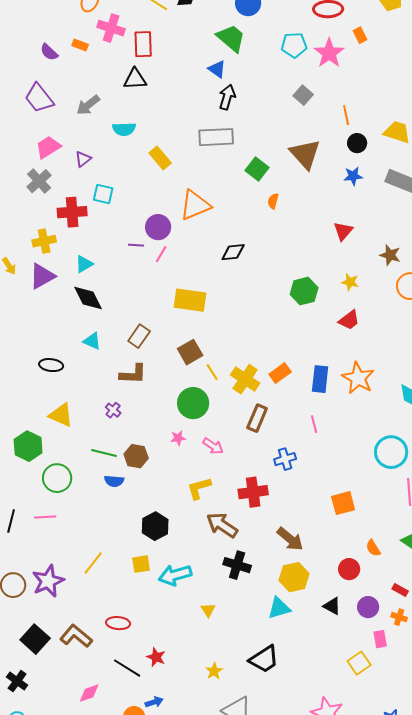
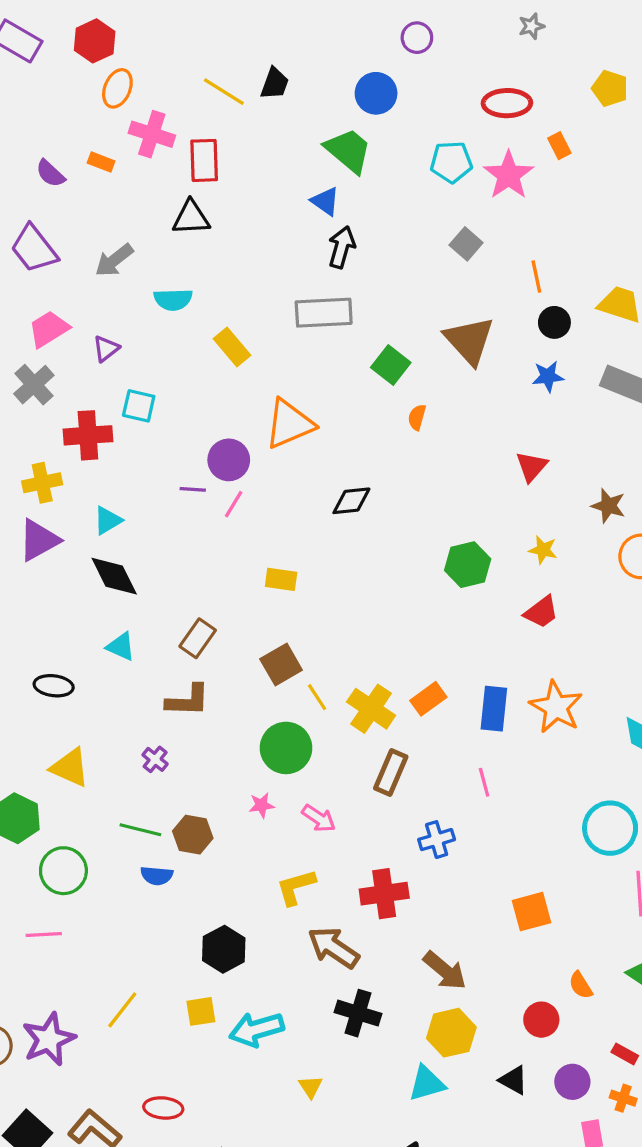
yellow rectangle: (190, 300) -> (281, 579), size x0.6

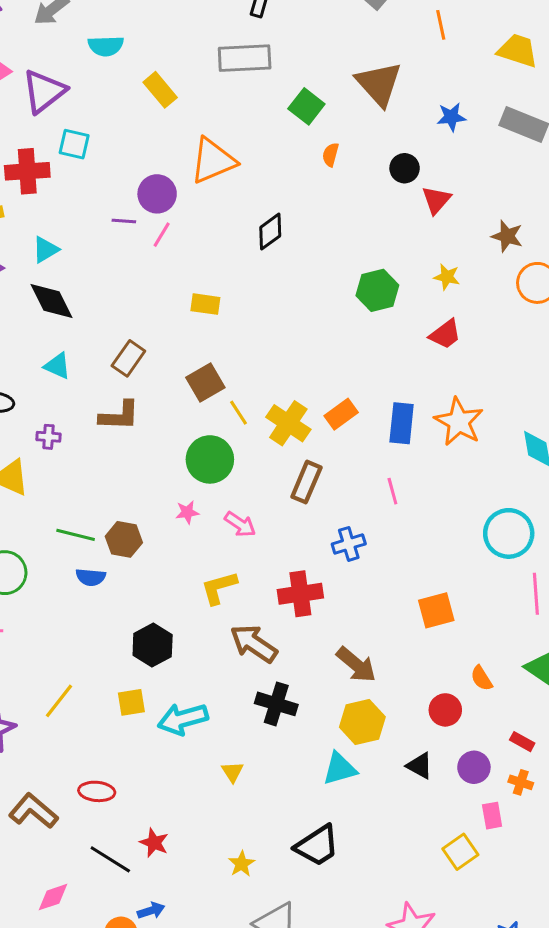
black circle: (554, 322) -> (405, 168), moved
purple triangle: (106, 349) -> (44, 91), size x1.8
black diamond: (351, 501) -> (270, 232), turned -30
purple cross: (155, 759) -> (48, 437), moved, turned -35

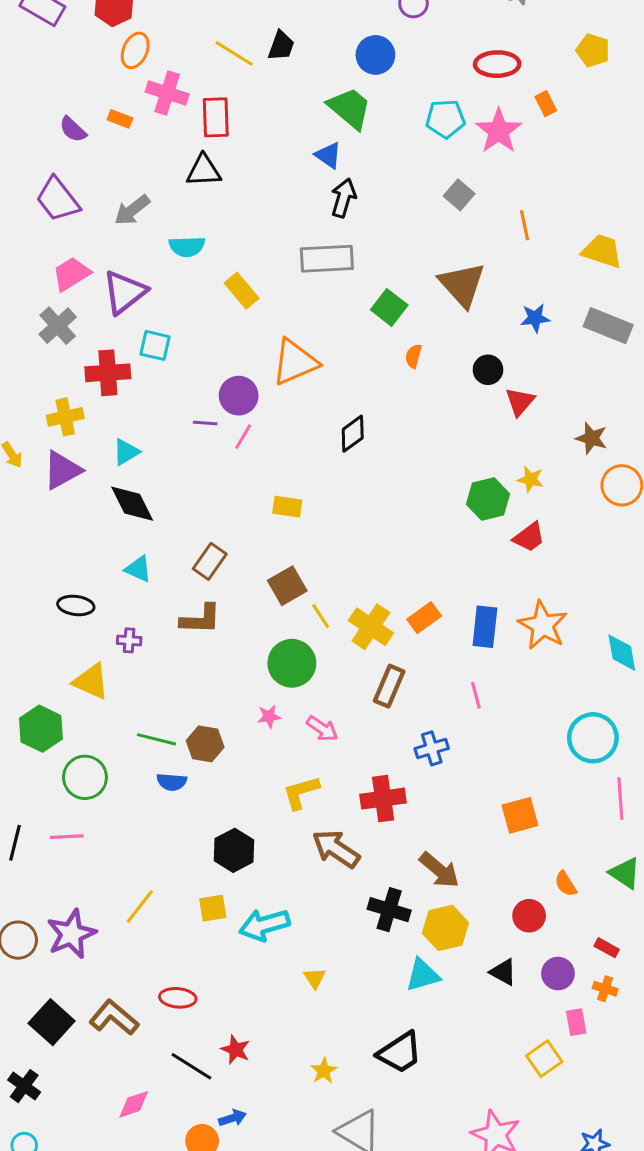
green hexagon: (377, 290) -> (488, 499), moved
black cross: (276, 704) -> (389, 910), moved

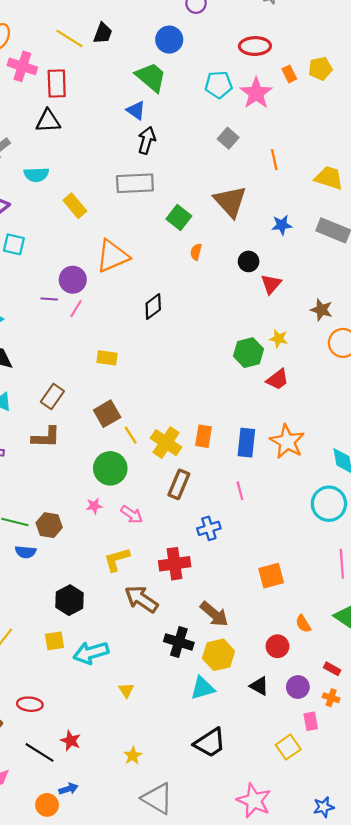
yellow pentagon: (593, 50) -> (320, 69), moved, turned -30
orange rectangle: (424, 618) -> (204, 436), turned -45
cyan circle: (593, 738) -> (329, 504), moved
black trapezoid: (400, 1053) -> (210, 743), moved

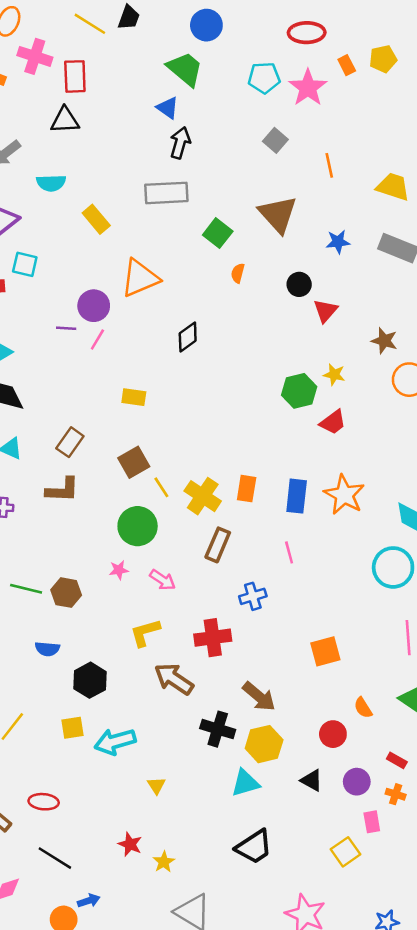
blue semicircle: (26, 552) -> (47, 649), moved
red star: (71, 741) -> (130, 844), moved

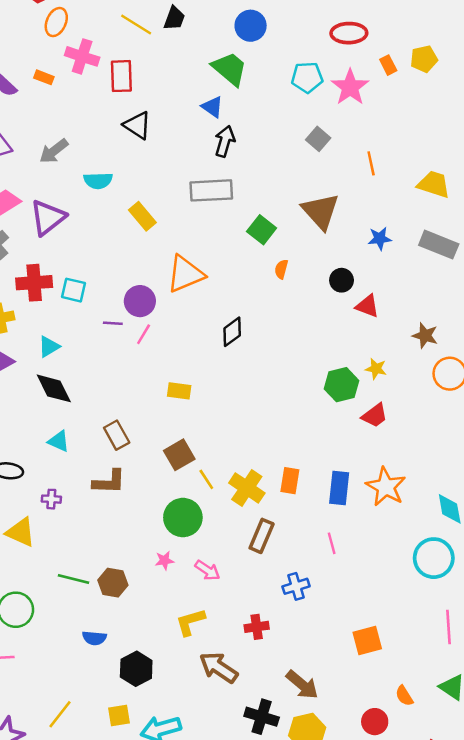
black triangle: (65, 120) -> (137, 125), moved, turned 36
cyan square: (25, 264) -> (73, 290), moved
red triangle: (325, 311) -> (367, 306), turned -50
brown rectangle: (70, 442) -> (117, 435), turned -64
red cross: (213, 638) -> (257, 627), size x0.7

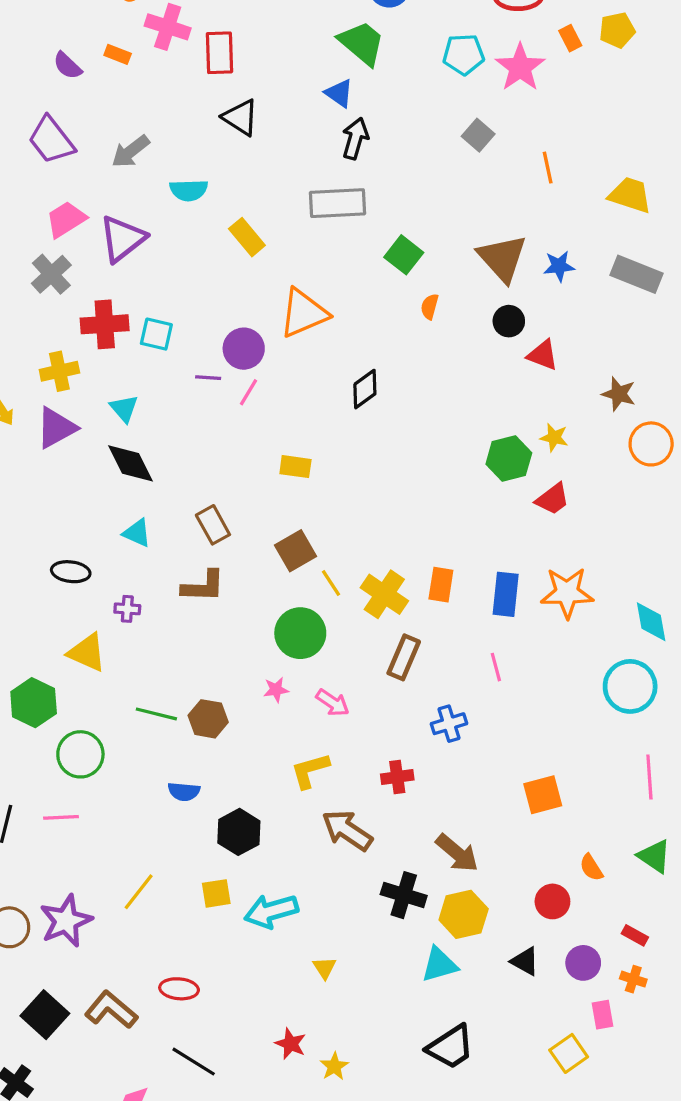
brown triangle: (321, 211) -> (502, 258), moved
cyan triangle: (49, 347) -> (124, 408), turned -40
orange star: (386, 487) -> (567, 593), turned -30

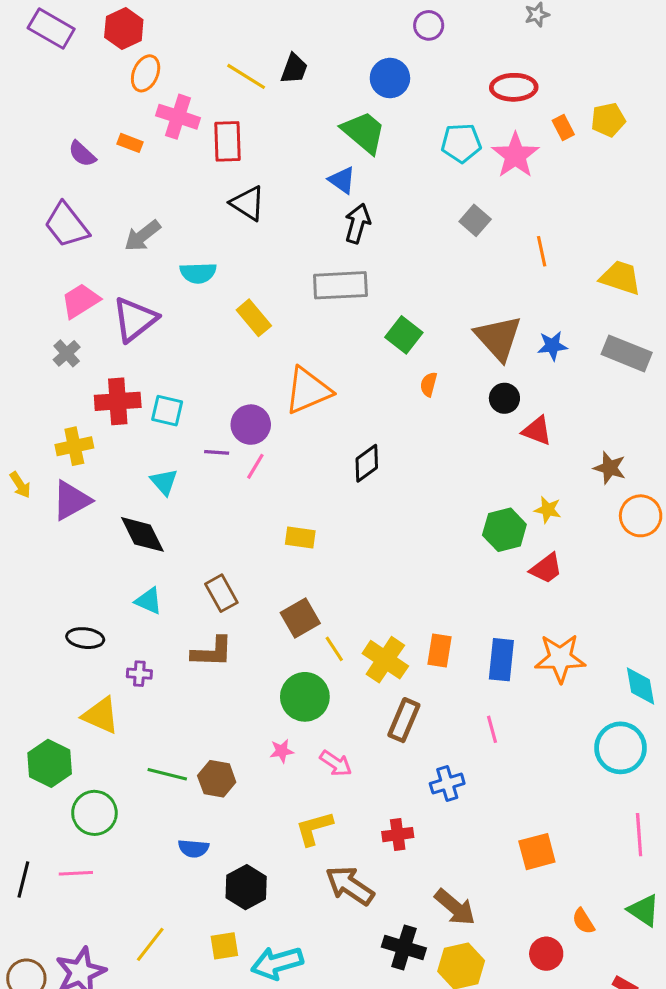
gray cross: (51, 274) -> (67, 353), size x0.7
cyan triangle: (124, 408) -> (164, 482), moved

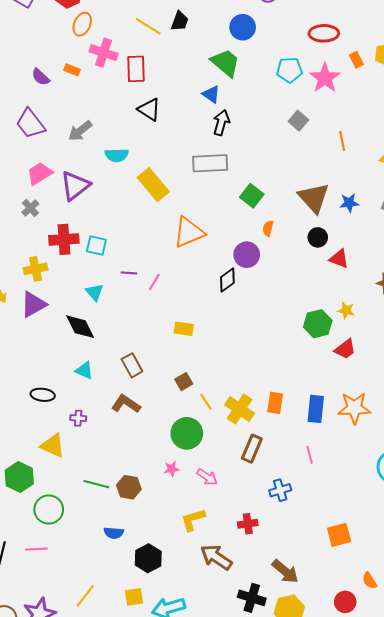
yellow rectangle: (254, 318) -> (153, 185), size x1.4
purple circle: (251, 425) -> (247, 255), moved
brown square: (300, 618) -> (184, 382), size x0.7
brown L-shape: (212, 652) -> (126, 404), turned -148

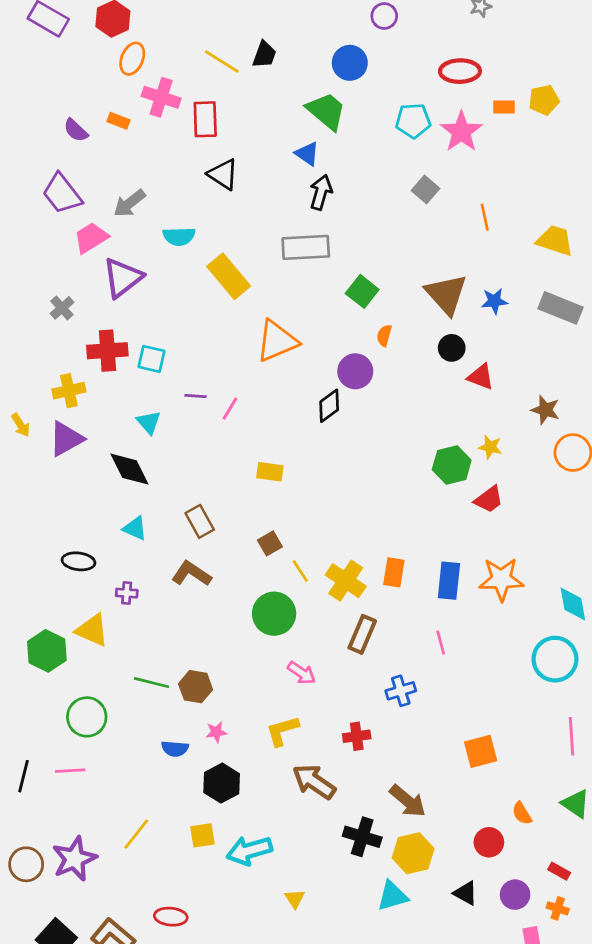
orange rectangle: (356, 60) -> (504, 107), turned -63
pink trapezoid: (40, 173) -> (91, 238), moved
pink star: (172, 469) -> (216, 732), moved
green hexagon: (19, 477) -> (47, 651), moved

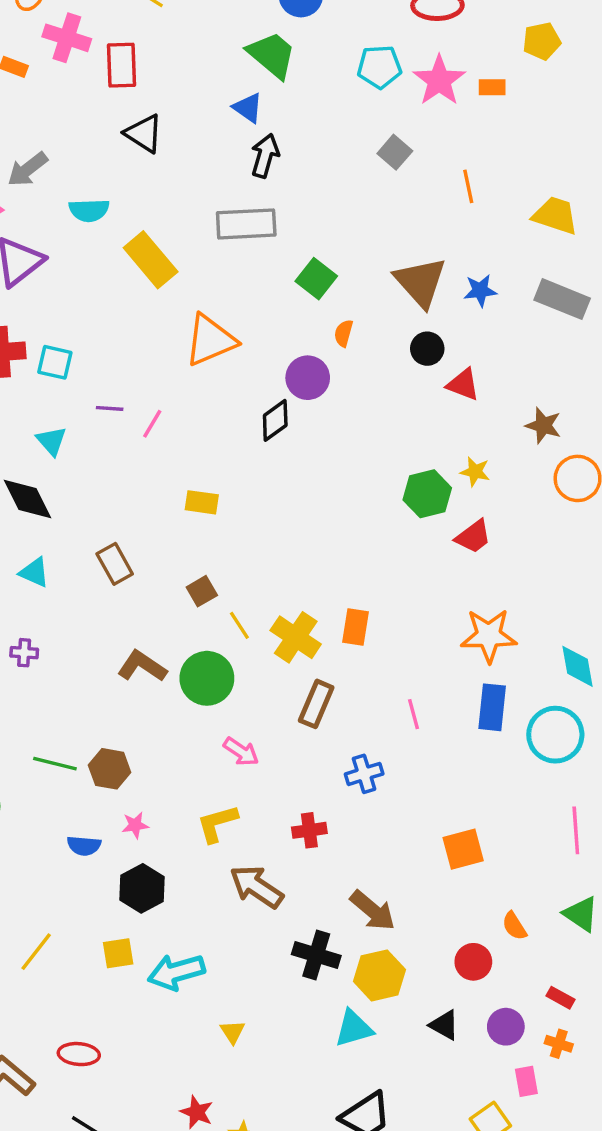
orange rectangle: (504, 107) -> (492, 87), moved
brown L-shape: (191, 574) -> (142, 666), moved
blue rectangle: (449, 581) -> (492, 707), moved

